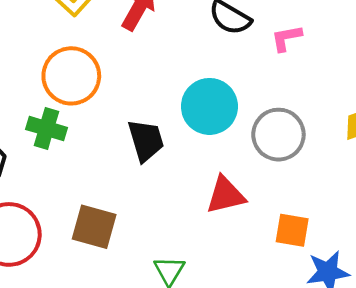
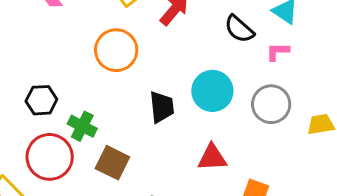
green cross: (46, 128) -> (82, 126), moved
gray circle: (278, 135) -> (271, 104), moved

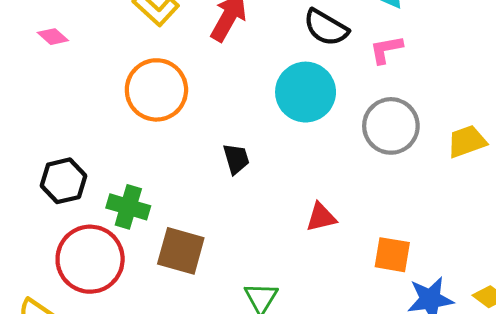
cyan circle: (212, 91) -> (306, 92), moved
black trapezoid: (162, 107) -> (236, 159), size x0.7
red triangle: (212, 158) -> (321, 217), size x0.7

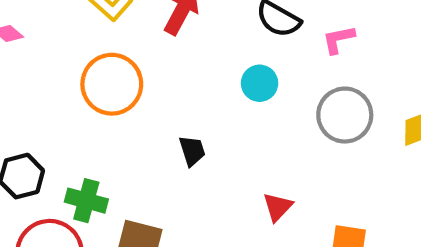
cyan circle: (306, 92) -> (260, 83), size x0.6
red triangle: (321, 217) -> (278, 207), turned -32

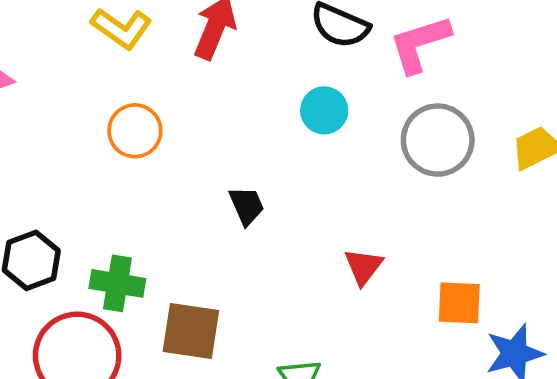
pink L-shape: (338, 39) -> (420, 44), size x1.5
orange circle: (112, 84) -> (135, 131), size x0.7

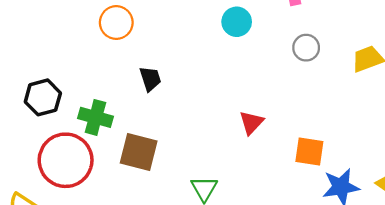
gray circle: (438, 140) -> (306, 48), size x0.6
black trapezoid: (247, 206) -> (150, 79), moved

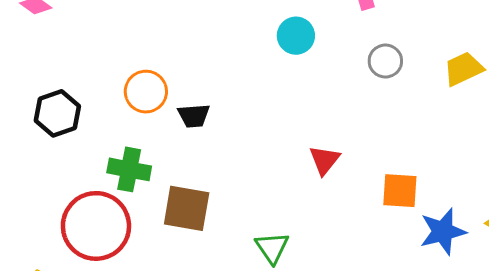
orange circle: (116, 23) -> (146, 92), moved
black trapezoid: (150, 79) -> (194, 116), turned 108
black hexagon: (43, 97) -> (57, 113), moved

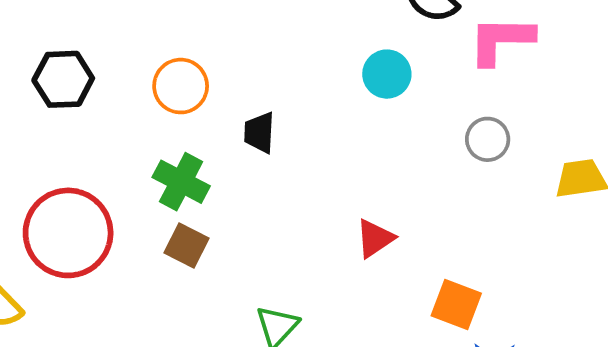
black trapezoid: (194, 116) -> (259, 133), moved, turned 80
green cross: (129, 169) -> (181, 182), moved
brown square: (187, 208) -> (186, 246), size x0.7

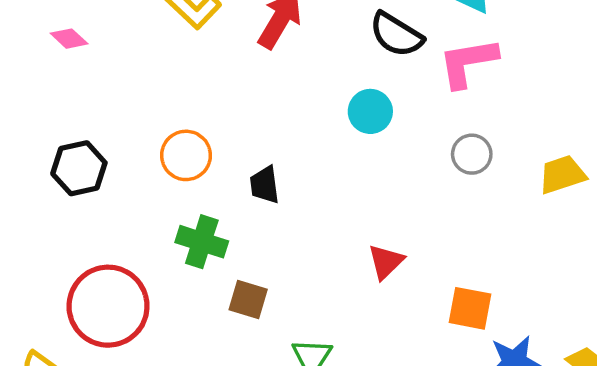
brown square: (186, 246) -> (248, 300), moved

